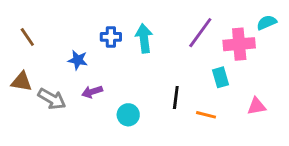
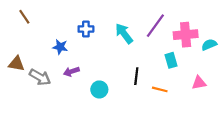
cyan semicircle: (267, 23) -> (209, 45), moved
brown line: (27, 37) -> (24, 17), moved
cyan arrow: (144, 38) -> (124, 33), moved, turned -30

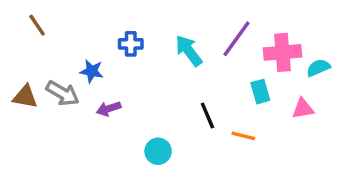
black line: (136, 76) -> (207, 115), turned -30
gray arrow: (40, 77) -> (63, 93), moved
pink triangle: (199, 83) -> (303, 109), moved
cyan circle: (99, 89) -> (158, 151), moved

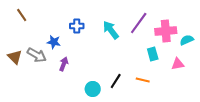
brown triangle: (25, 97) -> (15, 57), turned 35
purple arrow: (109, 109) -> (64, 64), turned 128
black line: (207, 115) -> (116, 81), moved, turned 56

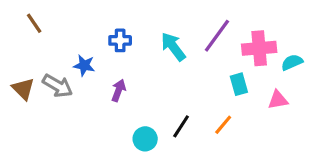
purple arrow: (64, 64) -> (119, 90), moved
orange line: (143, 80) -> (223, 125), turned -64

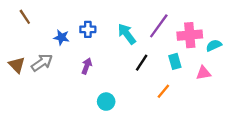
blue star: (84, 65) -> (61, 37), moved
gray arrow: (58, 86) -> (42, 63), turned -65
black line: (181, 126) -> (142, 63), moved

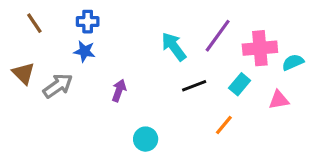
blue cross: (88, 29) -> (88, 22), moved
cyan rectangle: (175, 61) -> (240, 84), turned 56
black line: (142, 63) -> (194, 86), turned 36
brown triangle: (17, 65) -> (23, 73), moved

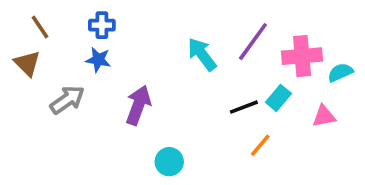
brown triangle: (23, 73) -> (27, 63), moved
black line: (194, 86) -> (244, 107), moved
purple arrow: (119, 90) -> (138, 105), size x1.5

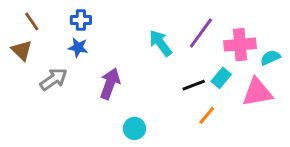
pink triangle: (324, 116) -> (257, 92), size x1.6

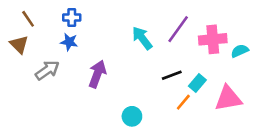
cyan rectangle: (221, 78) -> (197, 83), moved
pink triangle: (257, 92) -> (228, 98), moved
cyan circle: (134, 128) -> (132, 116), moved

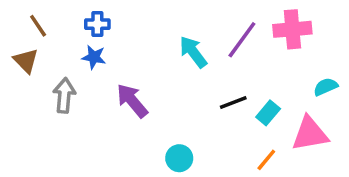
pink cross: (213, 39) -> (292, 29), moved
cyan semicircle: (240, 51) -> (326, 87), moved
gray arrow: (47, 70) -> (64, 95), turned -50
purple arrow: (97, 74) -> (132, 101), turned -60
orange line: (183, 102) -> (266, 160), moved

